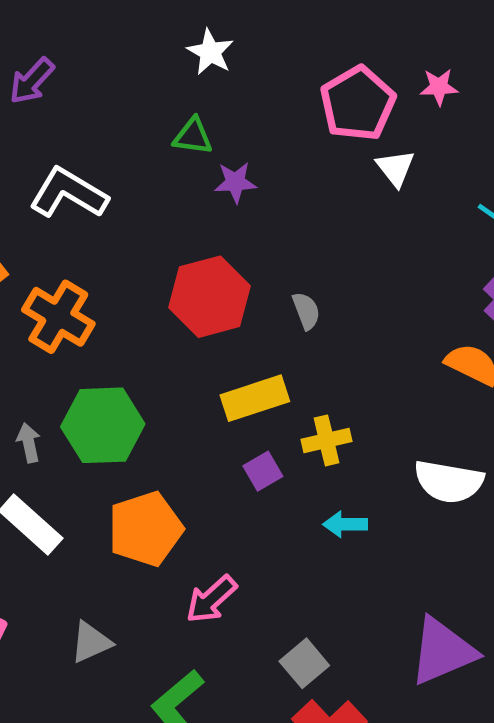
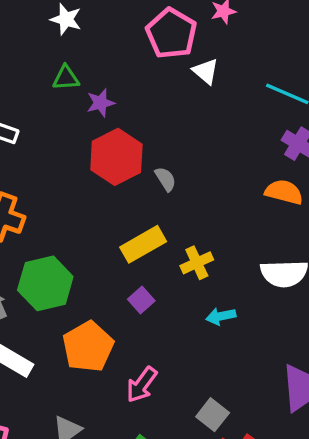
red hexagon: (210, 297) -> (116, 157), moved
purple square: (263, 471) -> (141, 300), moved

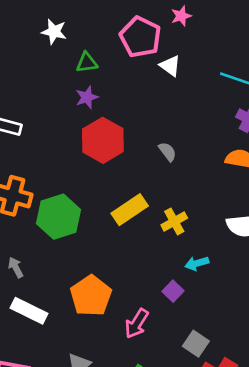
green triangle: (66, 78) -> (87, 63), moved
gray semicircle: (165, 179) -> (167, 152), moved
green hexagon: (45, 283) -> (59, 217), moved
purple square: (141, 300) -> (173, 291), moved

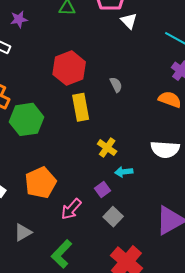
purple star: (87, 97) -> (19, 19), moved
yellow rectangle: (130, 210) -> (81, 107), moved, turned -76
yellow cross: (174, 221) -> (107, 148), moved, turned -36
gray square: (196, 344) -> (113, 217), moved

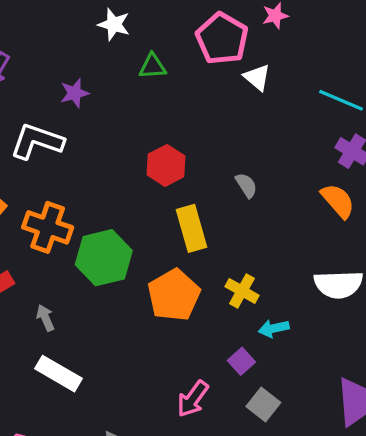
red hexagon: (69, 68) -> (166, 165), size x0.7
orange semicircle: (170, 99) -> (338, 201), turned 35
orange pentagon: (41, 183) -> (174, 295), moved

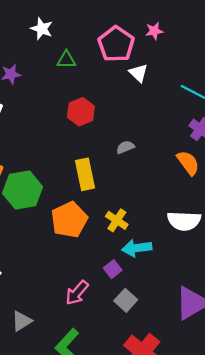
red hexagon: (166, 165) -> (81, 112), moved
gray semicircle: (246, 185) -> (125, 147), turned -84
cyan arrow: (274, 328) -> (137, 248), size x1.4

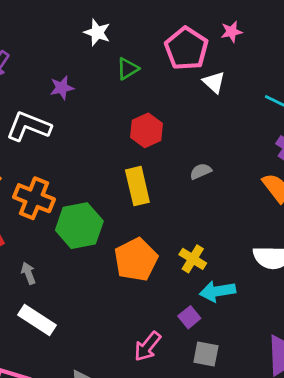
green triangle: (66, 60) -> (128, 69), turned -30
yellow rectangle: (85, 174) -> (137, 186), moved
gray square: (126, 300) -> (206, 354), turned -30

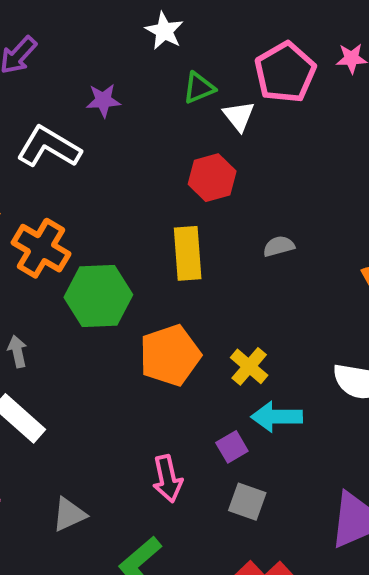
white triangle: (214, 82) -> (239, 116), moved
pink arrow: (147, 346) -> (167, 479), turned -60

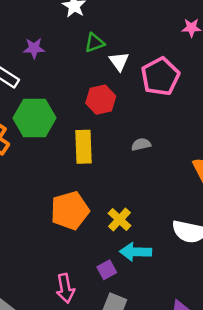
pink pentagon: (285, 72) -> (160, 76), moved
green hexagon: (98, 296) -> (34, 118), moved

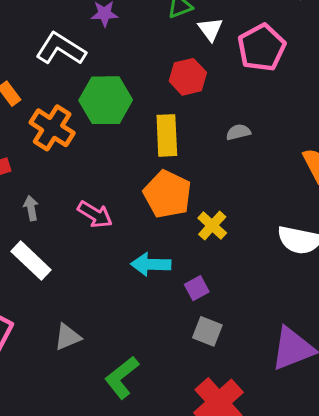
orange pentagon: (70, 211) -> (167, 194), moved, turned -30
cyan arrow: (136, 252) -> (151, 264), moved
pink arrow: (65, 288) -> (95, 214), moved, turned -48

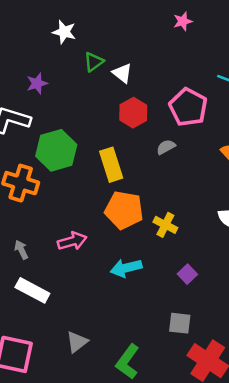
pink pentagon: (262, 48) -> (188, 107), moved
red hexagon: (188, 77) -> (133, 113), moved
pink arrow: (95, 214) -> (72, 241), turned -32
purple square: (197, 288) -> (187, 274), moved
gray square: (207, 331) -> (180, 323), moved

